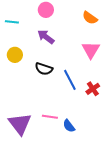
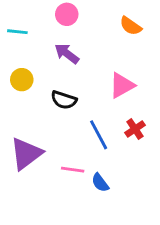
pink triangle: (91, 50) -> (122, 85), moved, turned 30
blue line: (70, 80) -> (99, 135), moved
purple triangle: (20, 124) -> (26, 154), moved, turned 30

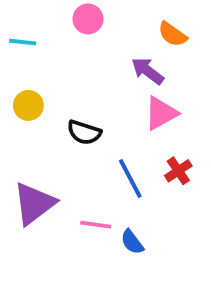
purple arrow: (67, 54) -> (148, 71), moved

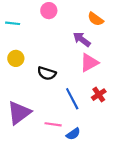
blue semicircle: (132, 242) -> (73, 134), turned -88

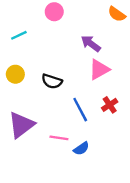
orange semicircle: (96, 19) -> (117, 14), moved
cyan line: (13, 23) -> (19, 35), moved, turned -32
yellow circle: (16, 58) -> (15, 74), moved

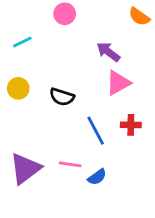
red cross: (110, 105) -> (131, 125), turned 35
purple triangle: (21, 125) -> (25, 169), moved

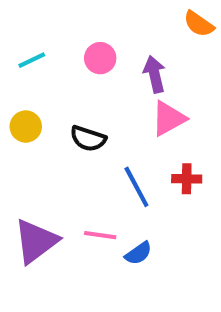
pink circle: (65, 14) -> (100, 58), moved
purple arrow: (108, 52) -> (155, 74), turned 40

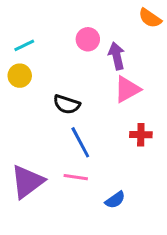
pink circle: (100, 58) -> (88, 39), moved
yellow circle: (26, 127) -> (20, 76), moved
blue line: (136, 187) -> (80, 142), moved
blue semicircle: (138, 253) -> (115, 200), moved

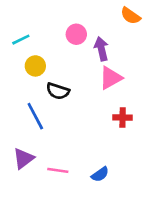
yellow circle: (20, 76) -> (35, 66), moved
blue line: (80, 142) -> (35, 116), moved
pink line: (76, 177) -> (58, 170), moved
purple triangle: (27, 182) -> (23, 158), size x0.7

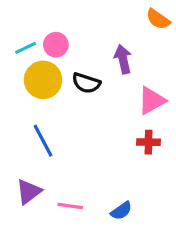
pink circle: (76, 34) -> (56, 45), moved
yellow circle: (35, 66) -> (43, 80), size x1.5
pink triangle: (111, 78) -> (152, 101), moved
black semicircle: (58, 91) -> (86, 83), moved

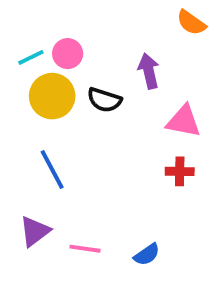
pink triangle: (152, 101) -> (184, 121), turned 40

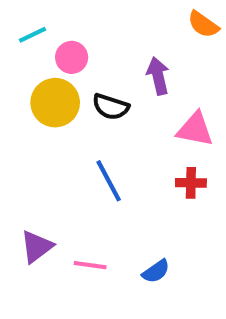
cyan line: (31, 57) -> (33, 35), moved
blue line: (52, 169) -> (109, 181), moved

